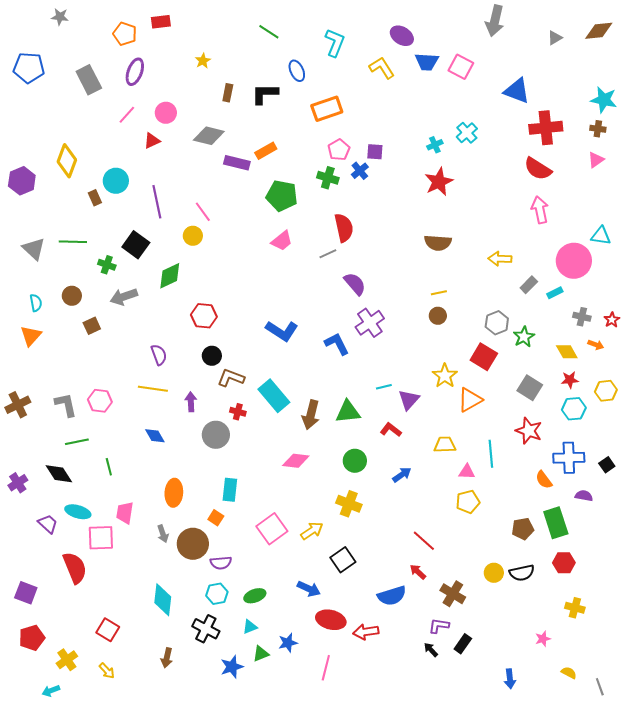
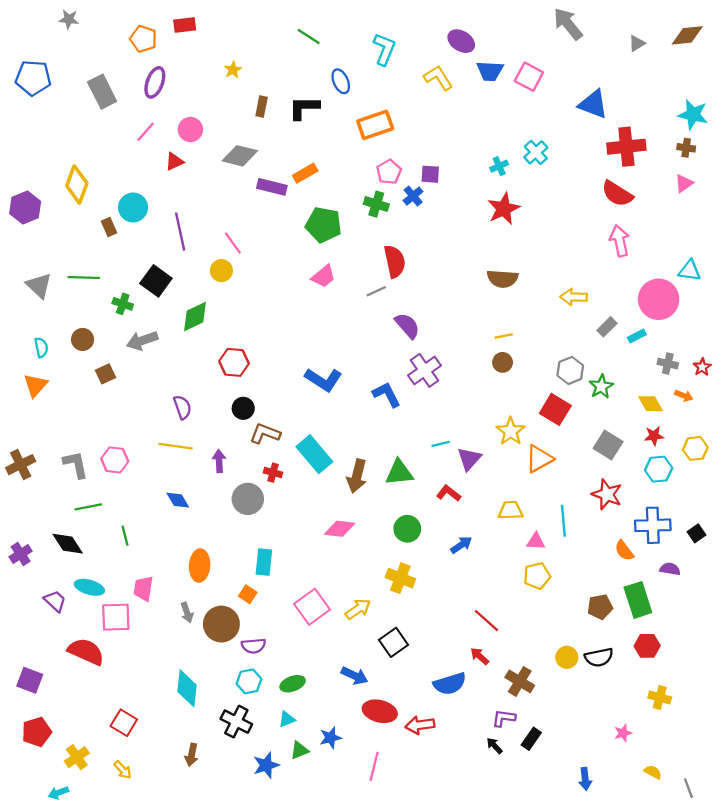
gray arrow: (495, 21) -> (568, 24), turned 128
red semicircle: (75, 568) -> (86, 652), turned -44

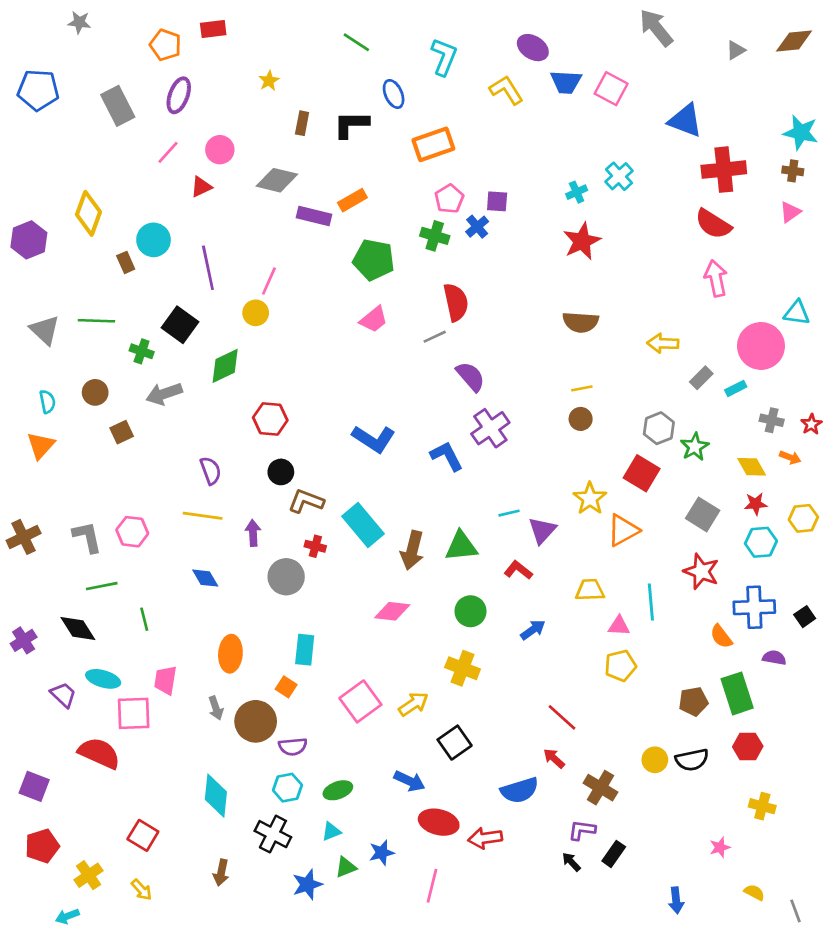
pink line: (233, 243) -> (269, 281), turned 60

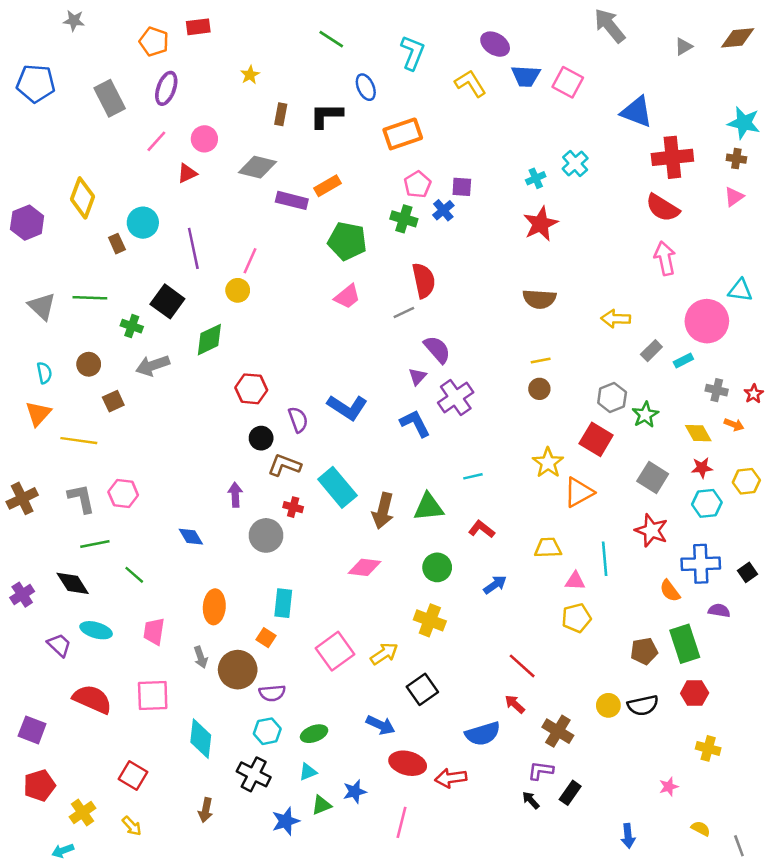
purple semicircle: (211, 471) -> (298, 420), moved
yellow line: (203, 516) -> (79, 441), moved
purple triangle: (542, 530) -> (417, 377), moved, size x0.7
green line: (144, 619) -> (134, 575), turned -35
pink square: (134, 713) -> (153, 696), moved

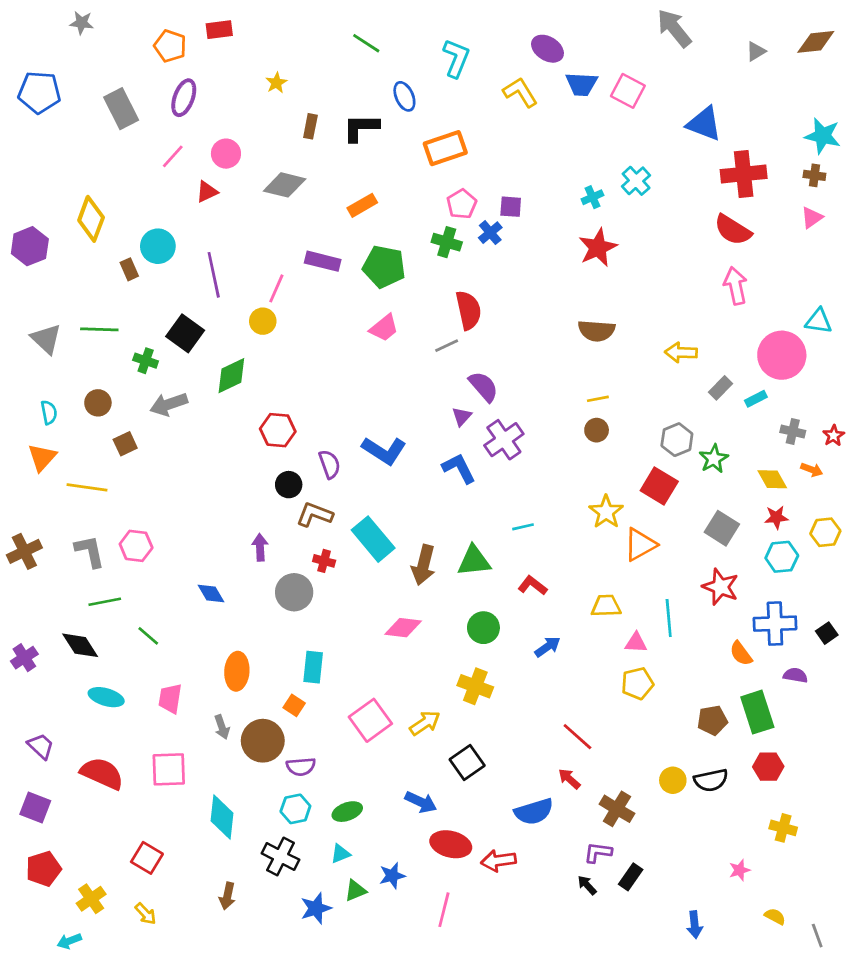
purple rectangle: (292, 200) -> (323, 261), moved
purple trapezoid: (59, 645) -> (41, 746), moved

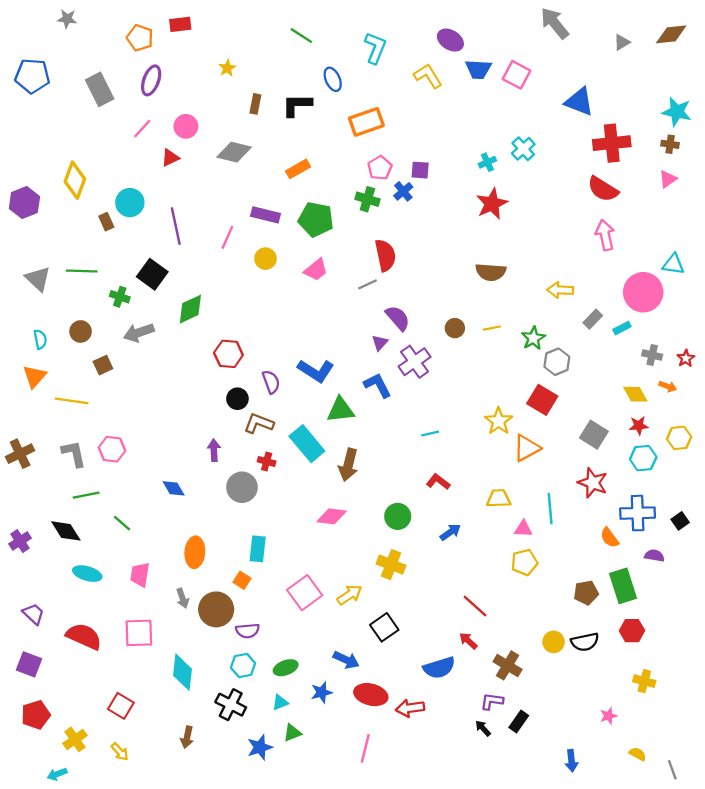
yellow circle: (263, 321) -> (265, 259), moved
brown circle: (597, 430) -> (455, 328), moved
green star: (714, 459) -> (533, 338), moved
green triangle: (474, 561) -> (341, 410), moved
blue star: (392, 876) -> (321, 692), moved

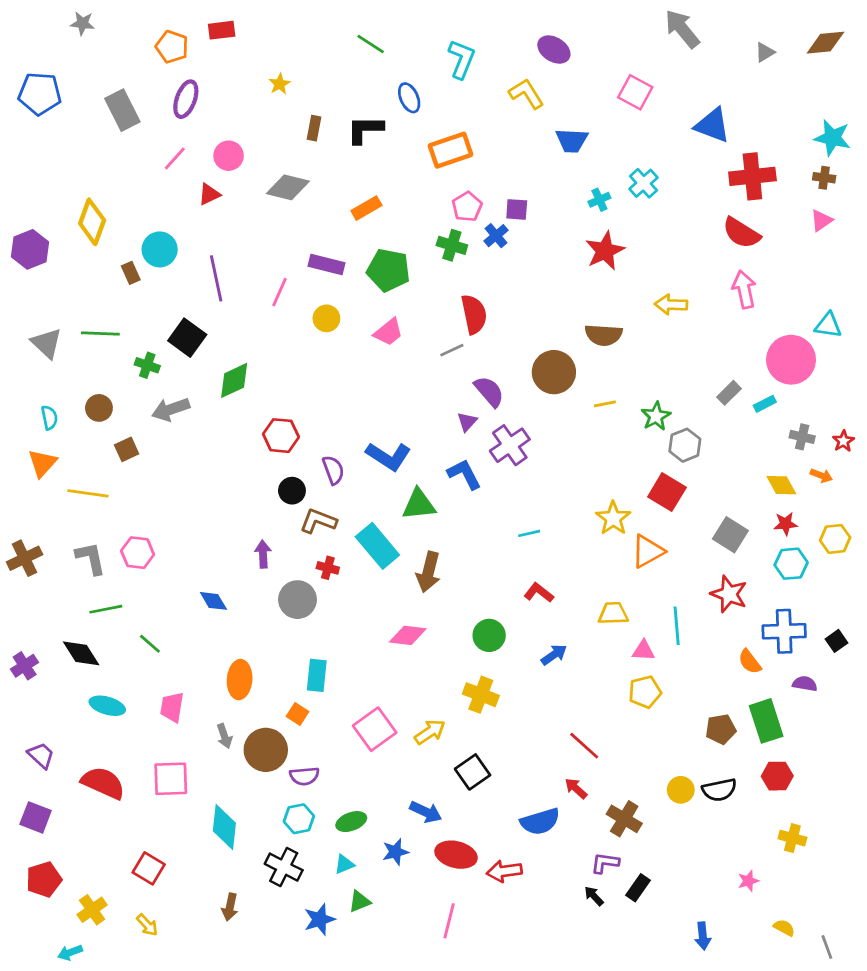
blue trapezoid: (478, 69) -> (572, 141), moved
yellow arrow: (560, 290) -> (671, 305), moved
brown circle: (455, 328) -> (554, 372), moved, size x1.8

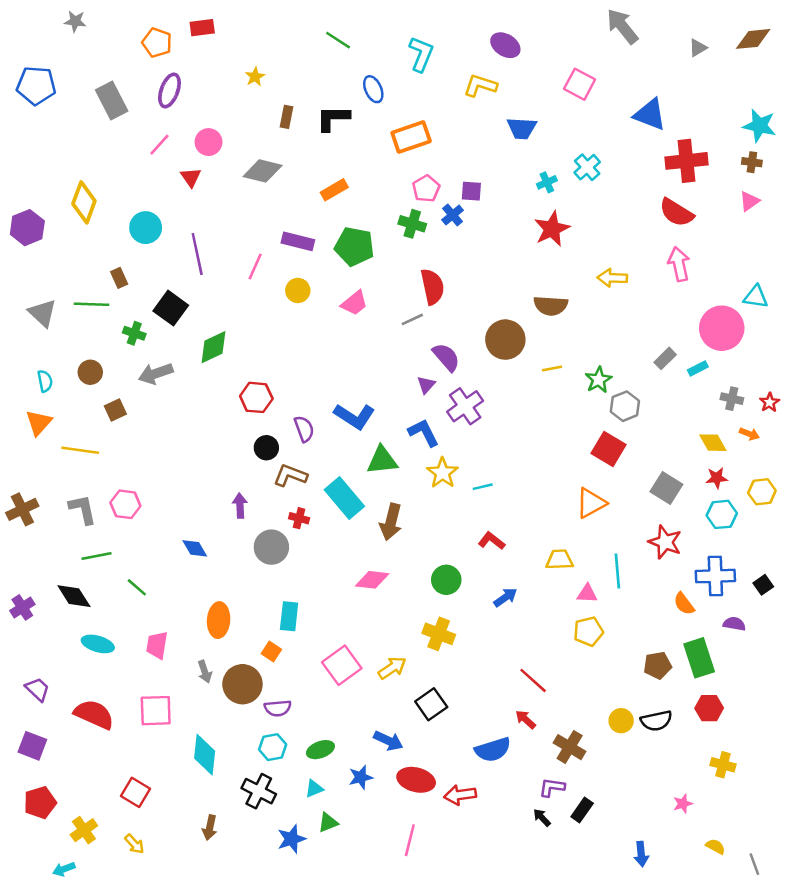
yellow L-shape: (526, 94) -> (480, 85), turned -40
red triangle: (209, 194) -> (191, 177), turned -40
brown rectangle: (131, 273) -> (119, 278), moved
yellow star: (613, 518) -> (442, 473), moved

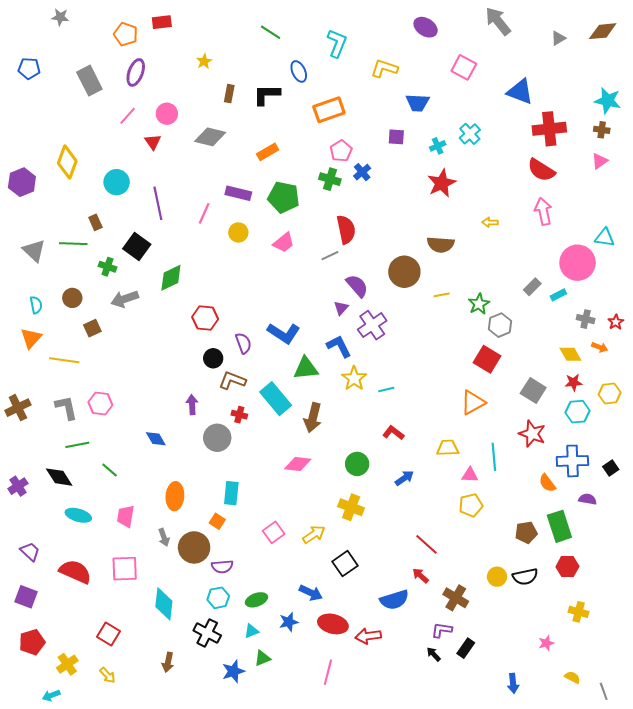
purple ellipse: (505, 45) -> (426, 27), moved
blue pentagon: (36, 85) -> (29, 68), size x0.7
purple square: (471, 191) -> (396, 137), moved
yellow arrow: (612, 278) -> (490, 222), size x0.7
pink square: (342, 665) -> (274, 532), size x0.7

